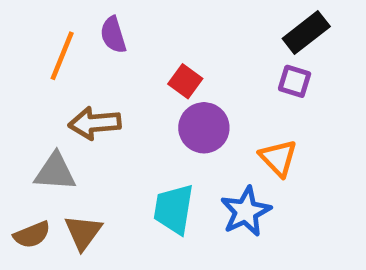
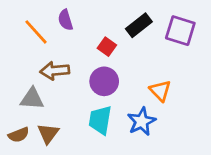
black rectangle: (306, 32) -> (139, 25), moved
orange line: (62, 56) -> (36, 32), turned -64
purple square: (295, 81) -> (180, 31), moved, size x1.6
purple circle: (204, 128) -> (104, 81), moved

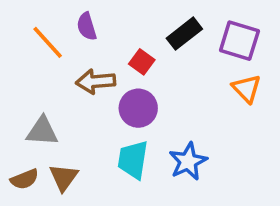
brown arrow: (55, 71) -> (96, 81), moved
orange triangle: (160, 91) -> (247, 89), moved

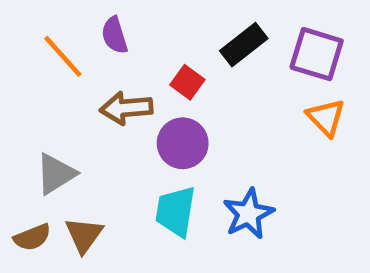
gray triangle: (42, 131) -> (56, 174), turned -36

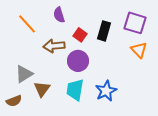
purple semicircle: (115, 35) -> (59, 15), moved
black rectangle: (244, 45) -> (104, 31), moved, turned -36
brown triangle: (84, 235) -> (42, 89), moved

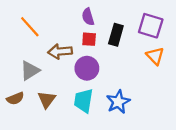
purple semicircle: (59, 15) -> (88, 17), moved
red square: (80, 35) -> (89, 39), turned -32
gray triangle: (24, 74) -> (30, 70), moved
brown semicircle: (14, 101) -> (15, 98), moved

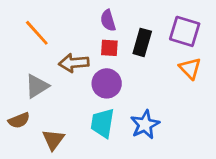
brown triangle: (47, 100) -> (53, 140), moved

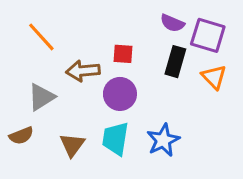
purple semicircle: (108, 20) -> (172, 23), moved, turned -50
black rectangle: (142, 42) -> (175, 62), moved
brown triangle: (53, 140) -> (72, 145), moved

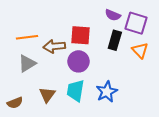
orange line: (41, 37) -> (27, 37), moved, turned -55
red square: (123, 54) -> (81, 35), size x1.5
brown semicircle: (21, 136) -> (15, 103), moved

